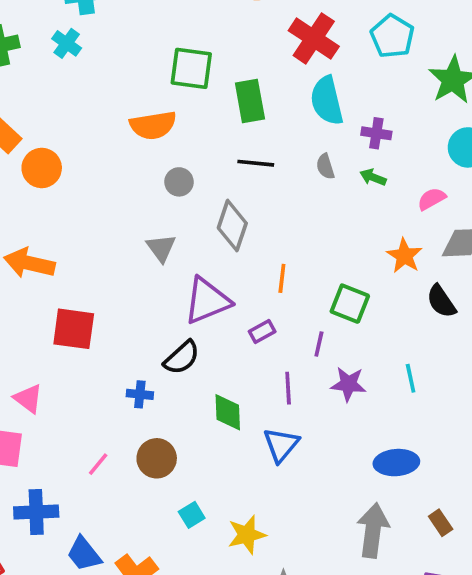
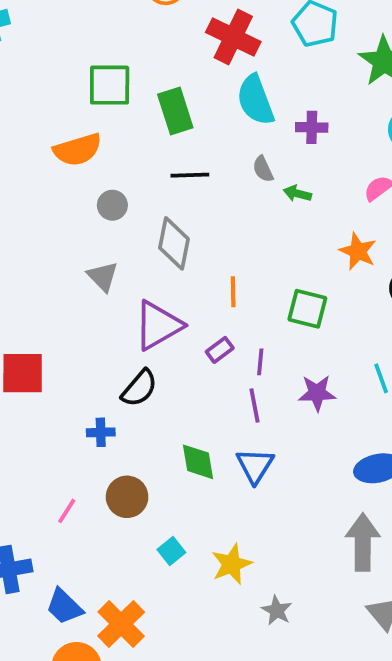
green arrow: (373, 177) -> (297, 193), moved
purple line: (319, 344) -> (260, 362), moved
green diamond: (228, 412) -> (198, 462), moved

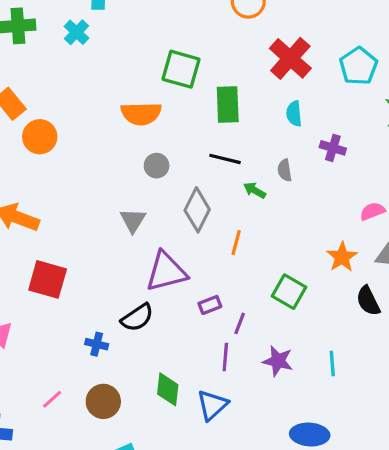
cyan semicircle: (255, 100) -> (294, 114), size x0.6
green arrow: (297, 193) -> (255, 190), moved
orange line: (233, 292) -> (236, 243), moved

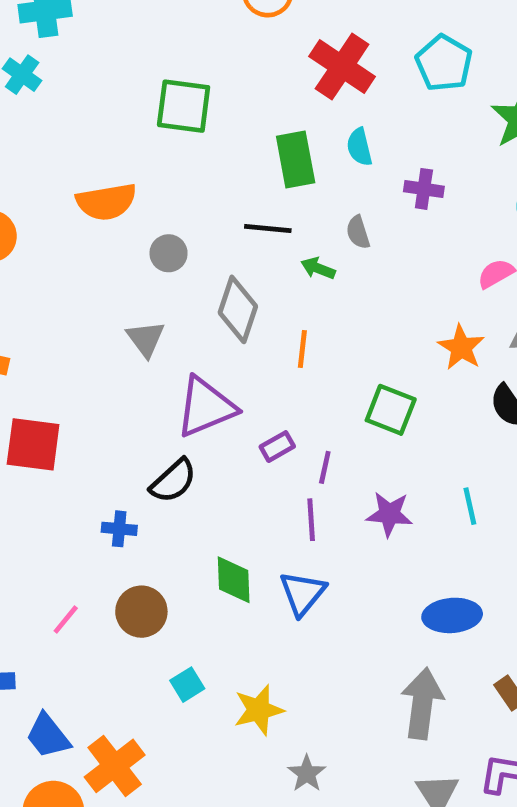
green rectangle: (228, 105) -> (296, 159), moved
orange semicircle: (141, 114) -> (106, 202), moved

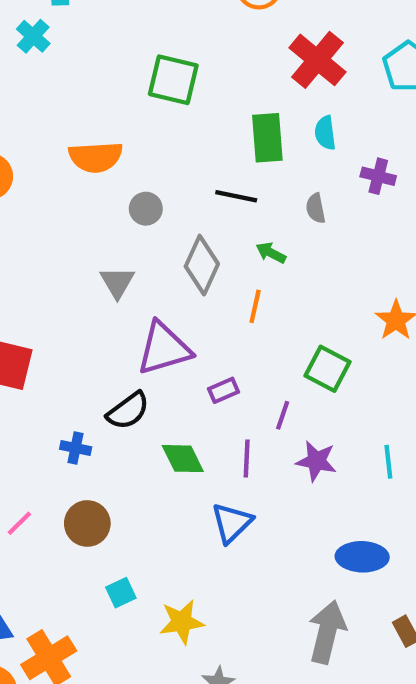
green arrow: (318, 268) -> (271, 253), moved
purple line: (325, 467) -> (283, 415), moved
green diamond: (234, 580) -> (183, 459), moved, turned -30

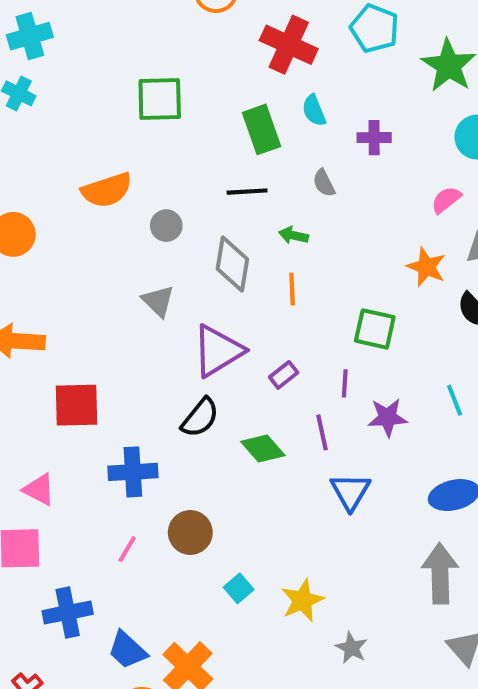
blue cross: (76, 448) -> (133, 472), moved, size x1.6
blue triangle: (232, 523) -> (350, 492), moved

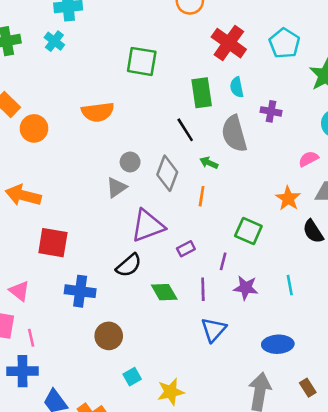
gray semicircle: (324, 183) -> (234, 134), size x2.0
black line: (247, 192) -> (185, 130), turned 50
gray circle: (166, 226) -> (130, 162), moved
gray triangle: (158, 301) -> (116, 187), turned 30
pink line: (127, 549) -> (31, 338), moved, turned -54

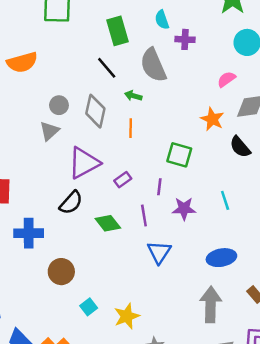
cyan semicircle: (237, 87) -> (162, 20), moved

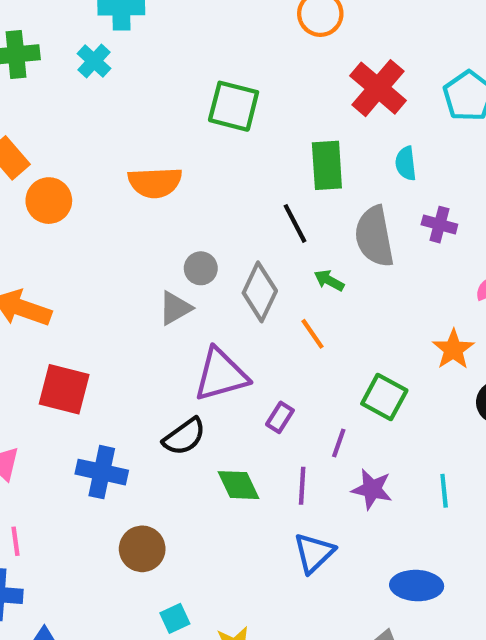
purple cross: (185, 39) -> (439, 225), moved
orange line: (131, 128) -> (313, 334), turned -48
purple rectangle: (123, 180) -> (280, 417), turned -35

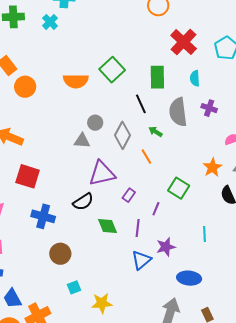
green square: (234, 106) -> (112, 70), moved, turned 30
gray triangle: (175, 308) -> (82, 141), turned 30
purple star: (372, 489) -> (166, 247), moved, turned -30

